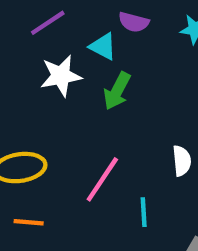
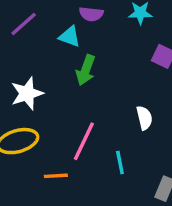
white star: (61, 76) -> (27, 93), moved
orange line: (29, 222) -> (56, 176), moved

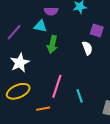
purple line: (24, 24) -> (14, 32), moved
white semicircle: (144, 118) -> (87, 48), moved

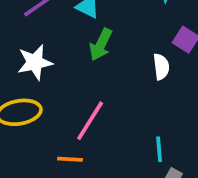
cyan line: (80, 96) -> (159, 149), moved
orange line: (43, 109) -> (70, 159), moved

